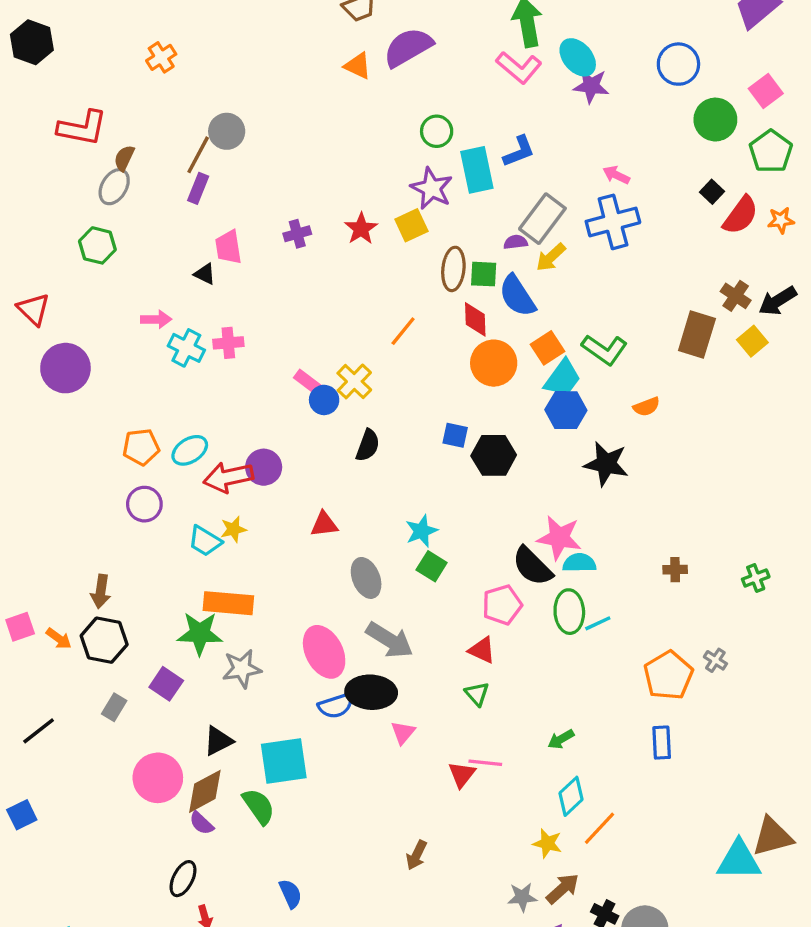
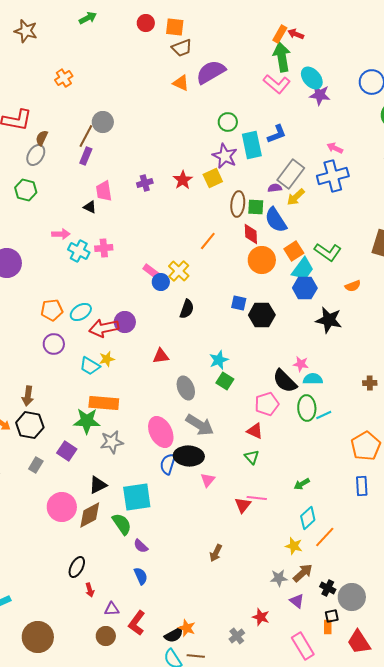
pink star: (559, 538) -> (301, 364), size x0.6
blue semicircle: (336, 706) -> (168, 464), turned 125
purple semicircle: (201, 823) -> (141, 546), moved

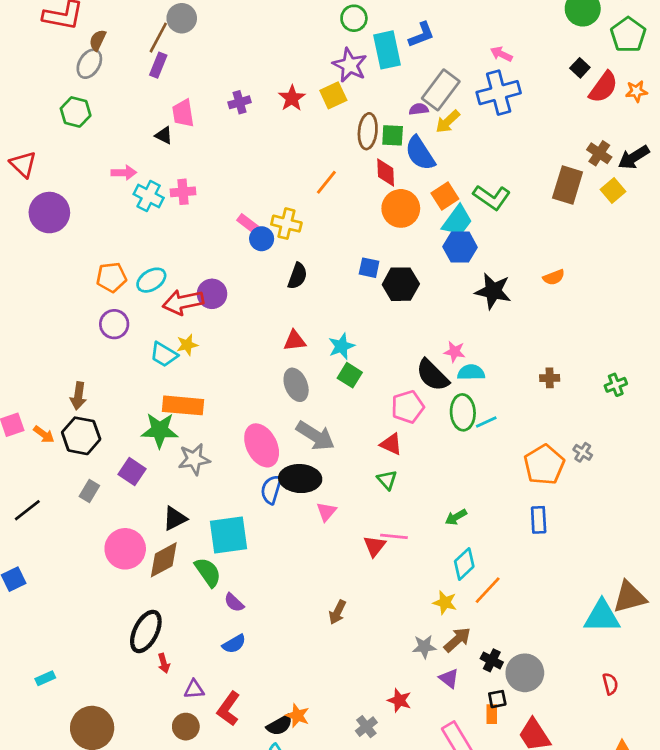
yellow cross: (179, 271) -> (286, 224), turned -30
orange semicircle: (353, 286) -> (554, 277), moved
red triangle: (161, 356) -> (295, 341), moved
black ellipse: (77, 567) -> (146, 631), size x1.4
blue semicircle: (141, 576) -> (234, 644), turned 84

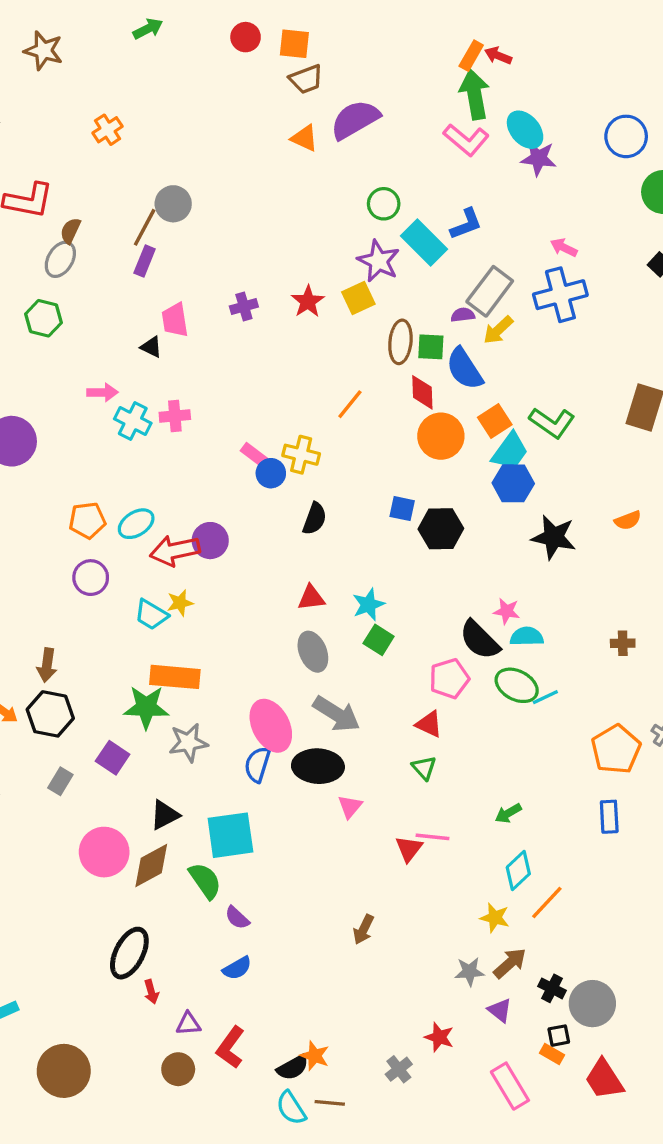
cyan rectangle: (387, 50) -> (424, 243), turned -33
green ellipse: (463, 412) -> (517, 685), turned -60
blue semicircle: (271, 490) -> (257, 764), moved
orange rectangle: (492, 714) -> (552, 1054), turned -60

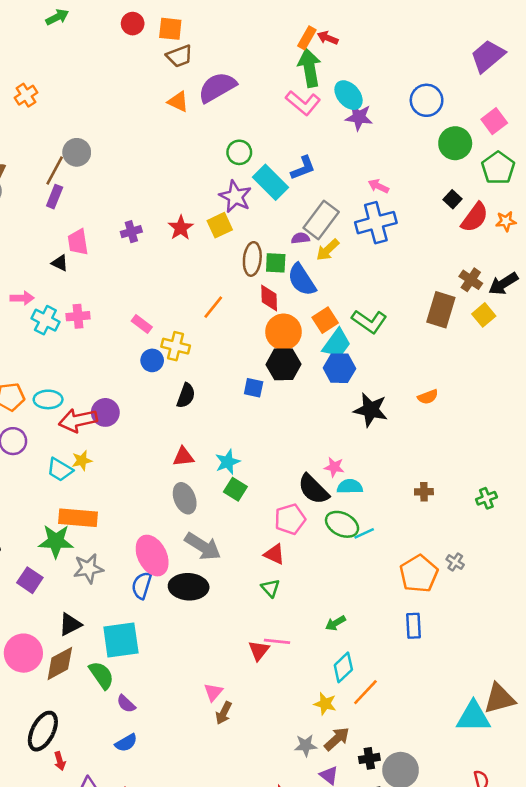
pink rectangle: (254, 455) -> (142, 324), moved
cyan ellipse: (136, 524) -> (48, 399), turned 32
black hexagon: (441, 529) -> (283, 364), moved
pink triangle: (350, 807) -> (213, 692), moved
black cross: (552, 988) -> (369, 758), turned -36

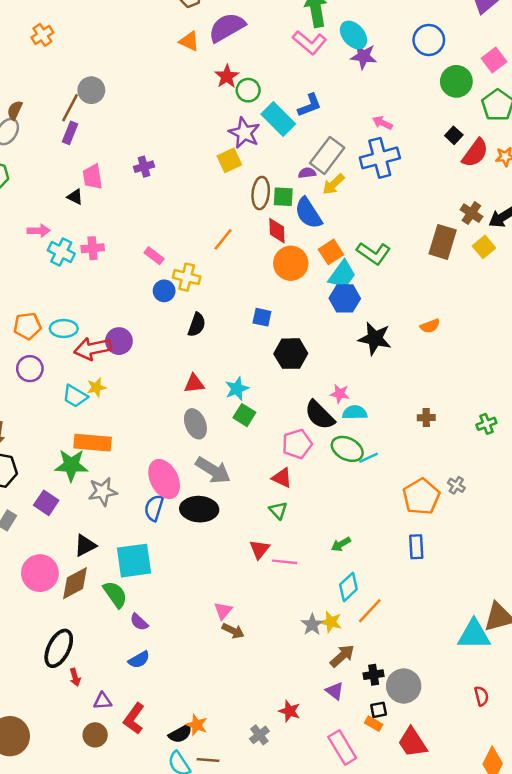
red star: (181, 228) -> (227, 76), moved
black hexagon: (283, 364) -> (291, 354), moved
red triangle: (259, 650) -> (259, 549), moved
brown arrow: (224, 713) -> (233, 631), turned -90
gray star: (306, 745) -> (312, 625), moved, turned -30

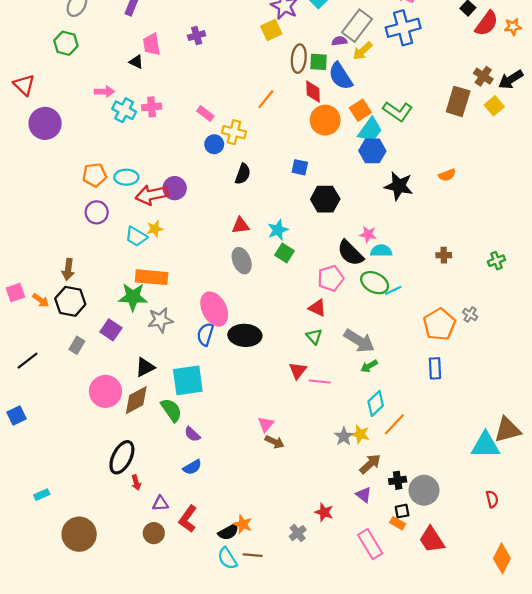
gray arrow: (213, 470) -> (359, 341), moved

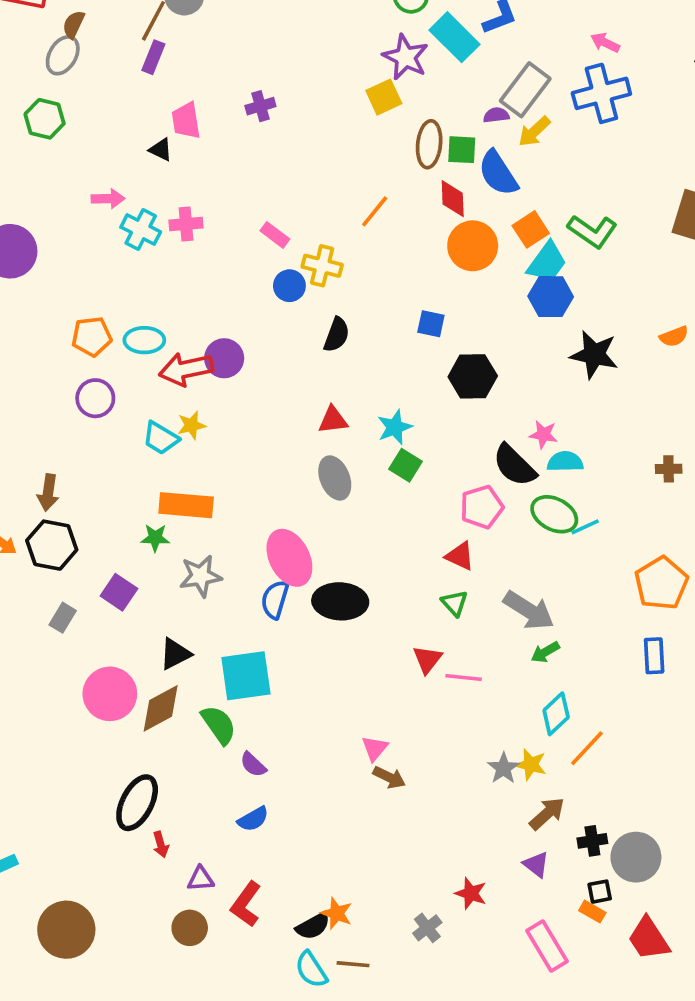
green star: (133, 297) -> (155, 538), size x0.6

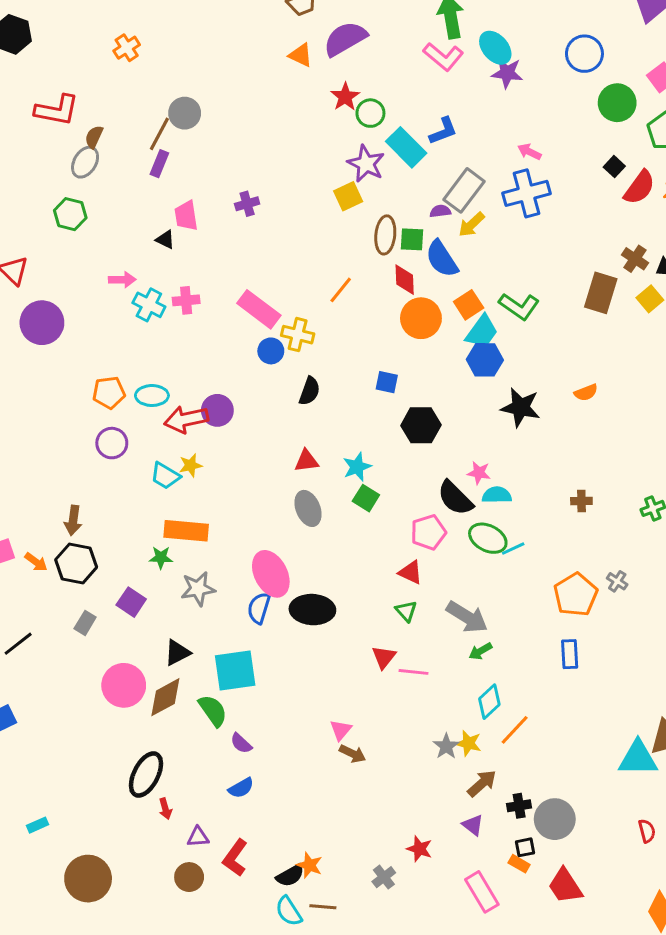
pink rectangle: (275, 235) -> (259, 309), size x1.8

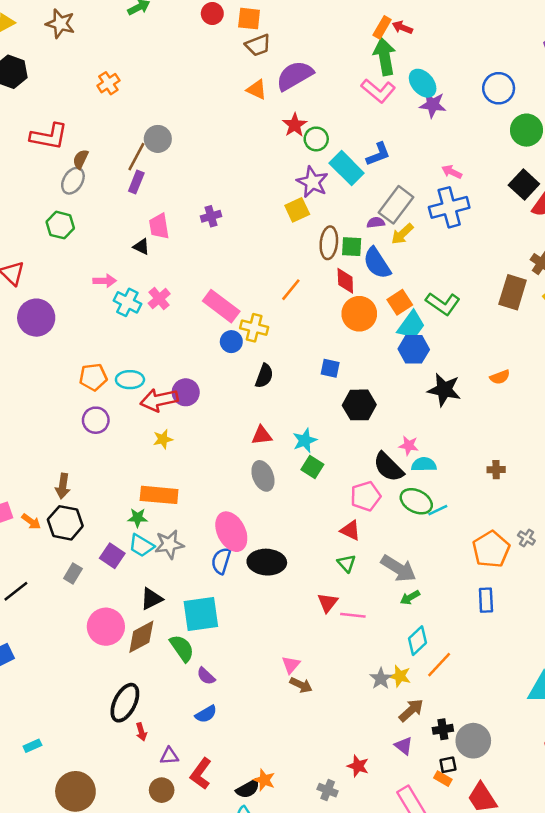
black square: (614, 167) -> (524, 185), size x1.6
pink cross: (186, 300) -> (159, 299), turned -35
cyan trapezoid: (165, 476) -> (141, 546), moved
gray cross: (384, 877) -> (328, 790), turned -30

